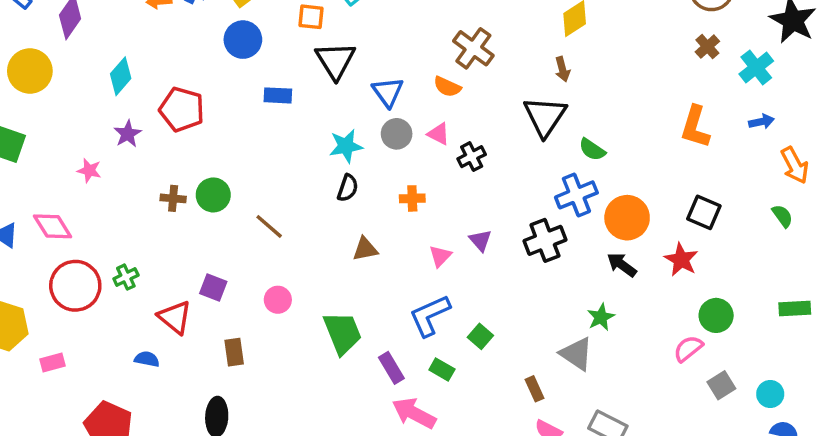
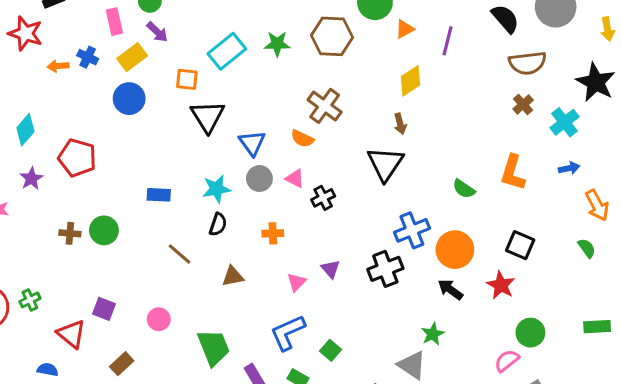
blue rectangle: (278, 95) -> (159, 195), moved
green semicircle: (592, 150) -> (464, 189), moved
brown line: (269, 226) -> (179, 254), moved
brown rectangle: (234, 352) -> (122, 364), turned 55

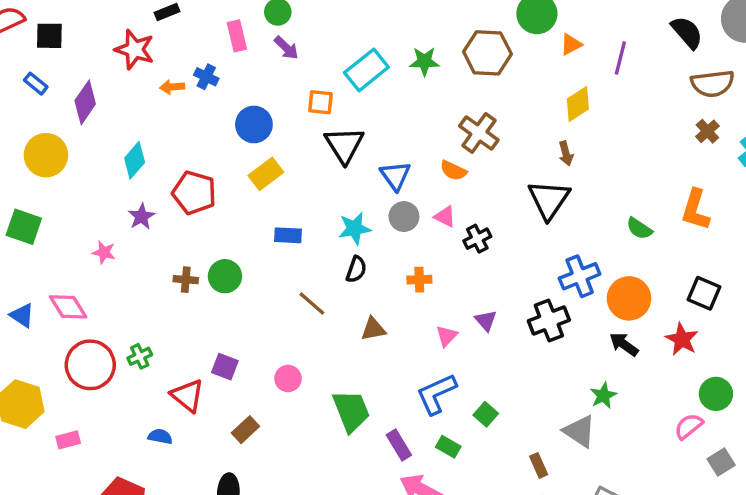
yellow rectangle: (132, 57) -> (266, 174), moved

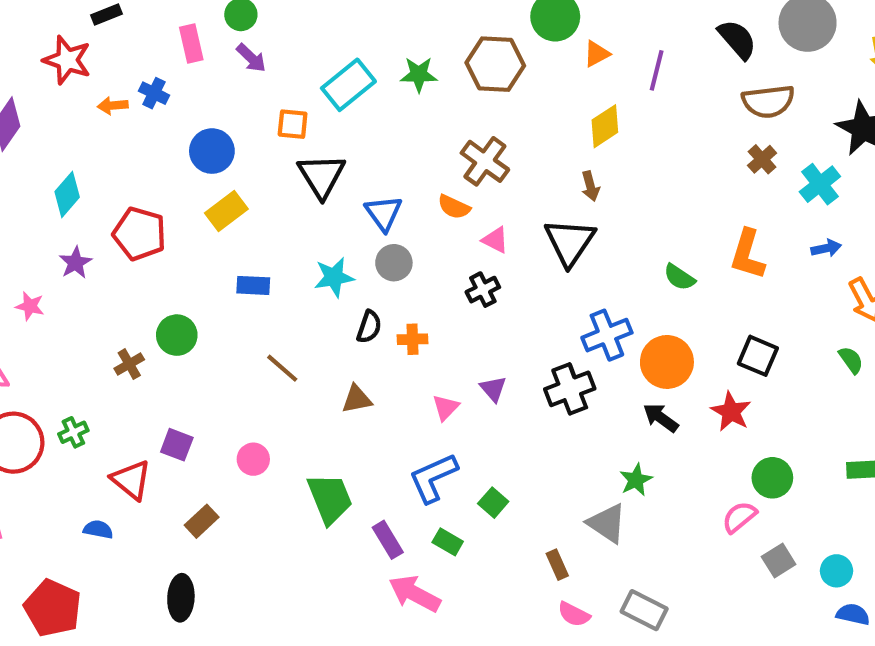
pink triangle: (445, 217) -> (495, 240), moved
black semicircle: (356, 269) -> (369, 327), moved
brown cross: (186, 280) -> (129, 364), moved, turned -35

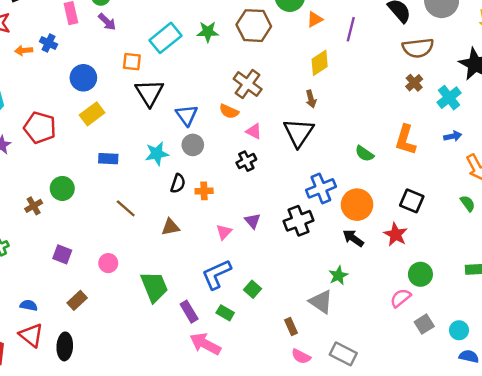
red triangle: (131, 480) -> (31, 335), moved
blue semicircle: (98, 529) -> (29, 305), moved

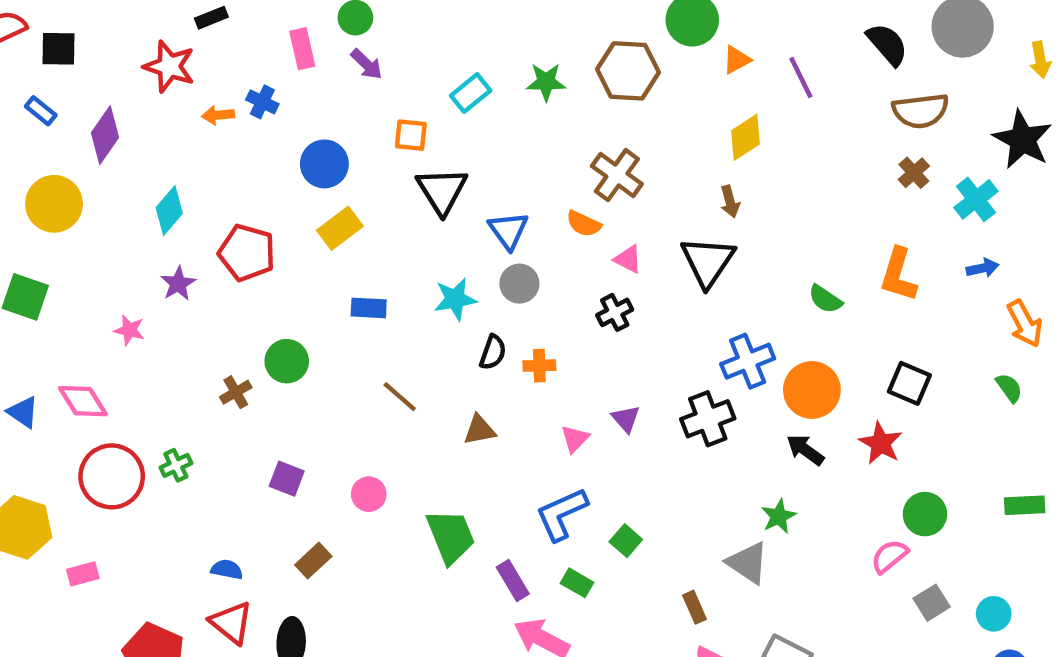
purple line: (351, 29) -> (801, 78), turned -40
cyan rectangle: (165, 38) -> (471, 93), size x0.7

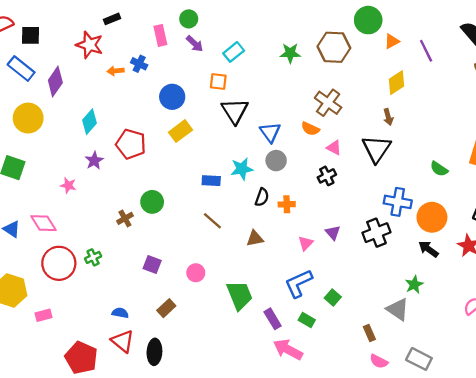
cyan rectangle: (471, 93) -> (234, 52), moved
blue rectangle: (41, 111) -> (21, 68), size x1.6
blue rectangle: (369, 308) -> (211, 181), moved
blue cross: (748, 361) -> (398, 202), turned 32

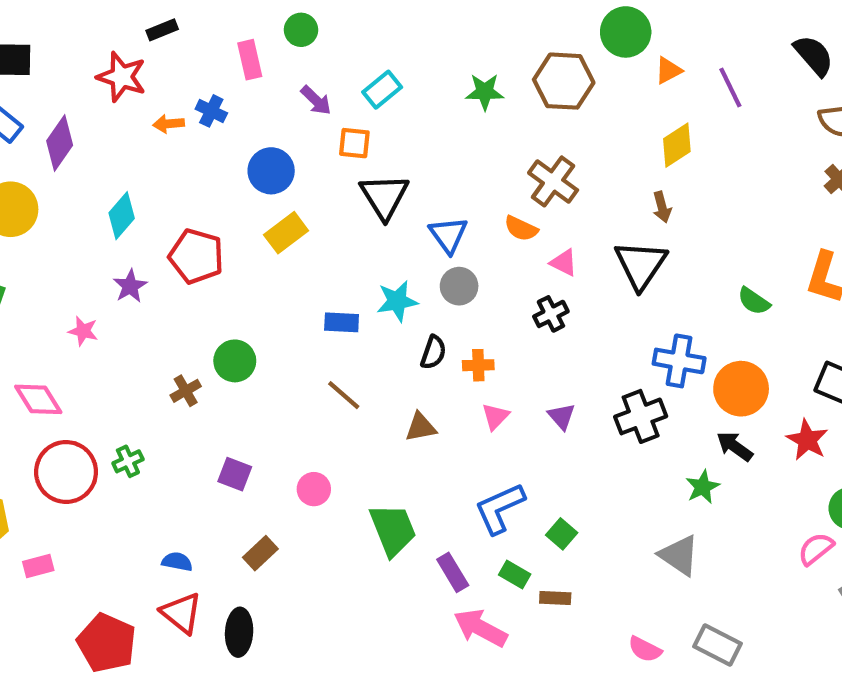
purple arrow: (195, 44) -> (316, 100), moved
pink triangle: (306, 243) -> (495, 416), moved
green star: (414, 285) -> (703, 487), moved
brown rectangle: (369, 333) -> (555, 598), moved, turned -63

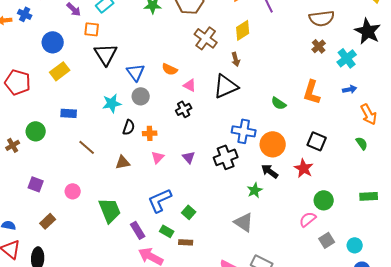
brown cross: (553, 181) -> (206, 38), moved
black triangle: (641, 265) -> (226, 86), turned 32
blue rectangle: (342, 322) -> (69, 113), moved

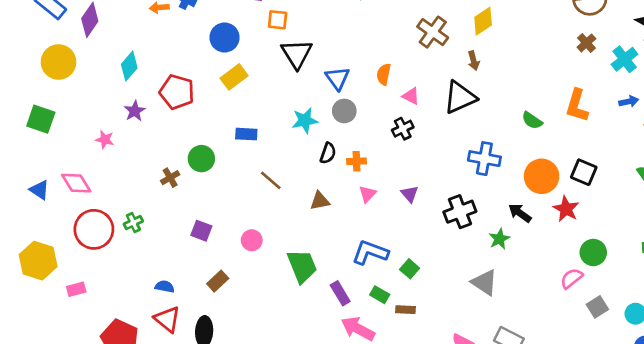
orange semicircle: (170, 69) -> (384, 74), turned 77
orange circle: (273, 144) -> (542, 176), moved
black cross: (226, 157) -> (460, 212), moved
blue L-shape: (160, 200) -> (370, 252), turned 44

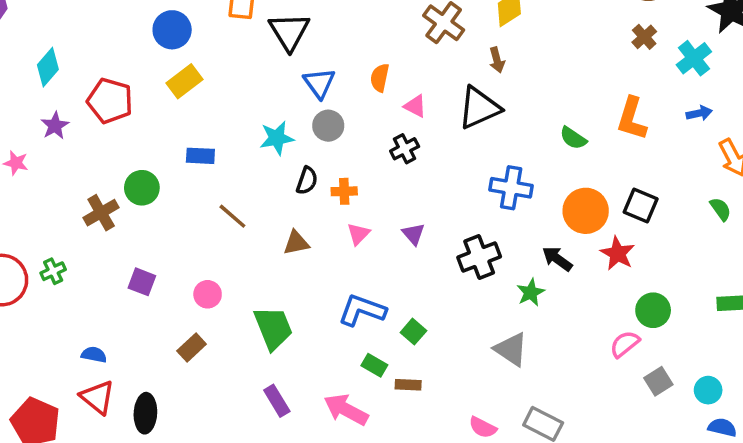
black triangle: (297, 54) -> (289, 32), moved
brown cross: (170, 178) -> (101, 213), size x1.4
brown rectangle: (218, 281) -> (192, 348), moved
purple rectangle: (340, 293) -> (277, 401), moved

